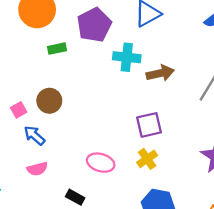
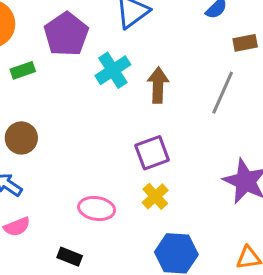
cyan cross: (127, 57) -> (113, 70), turned -32
brown arrow: (160, 73) -> (158, 85), turned -68

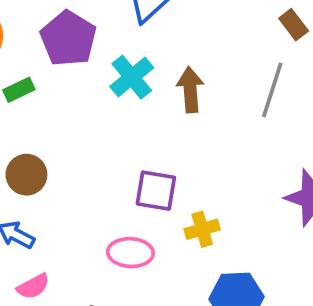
brown rectangle: (245, 43) -> (294, 25), turned 70
purple square: (152, 153) -> (156, 191), moved, turned 36
yellow cross: (155, 196) -> (202, 229), turned 32

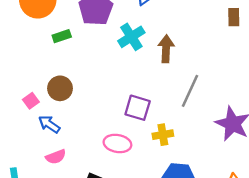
brown rectangle: (294, 25) -> (234, 17), turned 30
gray line: (272, 90) -> (190, 91), moved

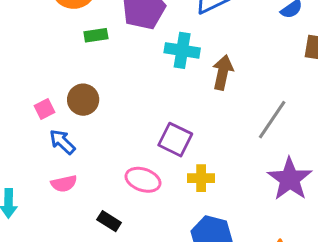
cyan cross: (131, 37) -> (182, 50), turned 32
gray line: (190, 91) -> (272, 120), moved

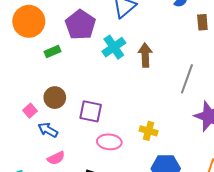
cyan cross: (182, 50) -> (114, 47), turned -30
purple square: (175, 140) -> (91, 111), moved
yellow cross: (201, 178) -> (149, 131), turned 30

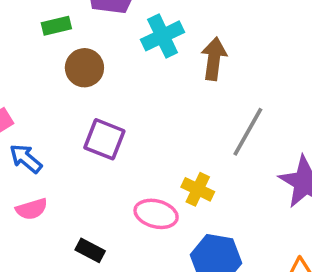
gray line: (187, 79) -> (248, 132), moved
brown circle: (55, 98) -> (84, 68), moved
pink ellipse: (109, 142) -> (156, 214), moved

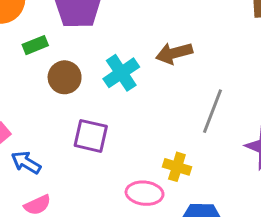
cyan cross: (163, 36) -> (121, 73), moved
brown arrow: (214, 59) -> (174, 53), turned -104

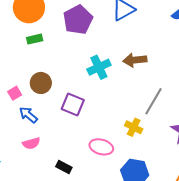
green rectangle: (35, 45) -> (35, 39), moved
brown circle: (65, 77) -> (41, 83), moved
yellow cross: (177, 167) -> (134, 127), moved

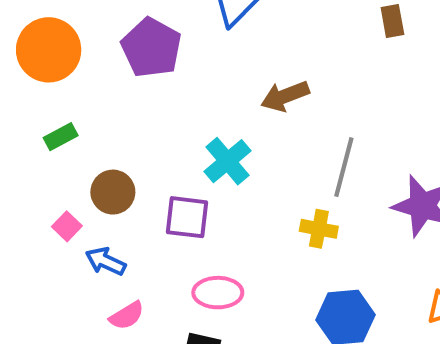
green rectangle: (35, 39) -> (61, 137), moved
cyan cross: (99, 67) -> (227, 161), moved
pink ellipse: (101, 147) -> (218, 293), moved

